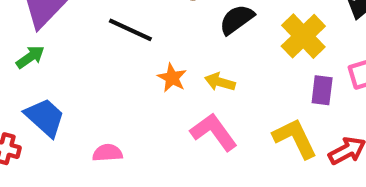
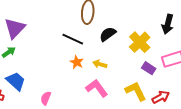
black line: (130, 30) -> (73, 39), moved
purple rectangle: (322, 90) -> (149, 68), turned -64
pink semicircle: (107, 153) -> (46, 98), turned -64

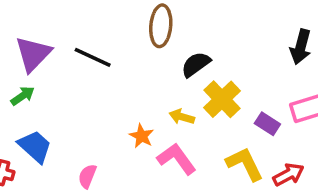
black line: (73, 39) -> (93, 57), moved
yellow cross: (140, 42) -> (222, 99), moved
orange star: (77, 62) -> (142, 136), moved

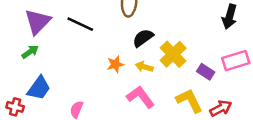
black semicircle: (196, 64) -> (143, 38), moved
orange star: (142, 136) -> (115, 64), moved, turned 30
blue trapezoid: (35, 146) -> (39, 88), turned 84

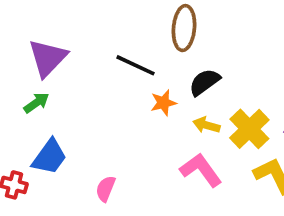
black line: (80, 24) -> (135, 65), moved
yellow cross: (173, 54) -> (249, 129), moved
orange star: (115, 64) -> (163, 103), moved

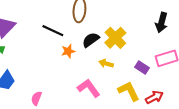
yellow arrow: (206, 125) -> (106, 63), moved
yellow cross: (249, 129) -> (115, 38), moved

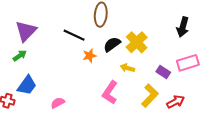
pink L-shape: (89, 88) -> (110, 93), turned -110
yellow L-shape: (129, 91) -> (150, 96), turned 70
pink semicircle: (36, 98) -> (58, 103), turned 40

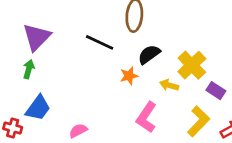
yellow cross: (137, 42) -> (192, 65), moved
green arrow: (20, 56) -> (29, 69), turned -40
orange star: (89, 56) -> (129, 76), moved

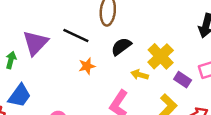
purple triangle: (37, 37) -> (35, 43), moved
orange star: (129, 76) -> (87, 66), moved

